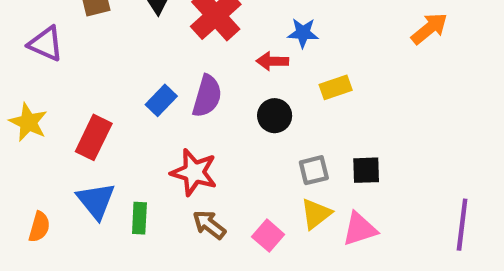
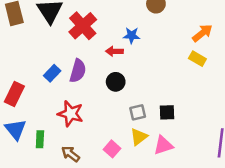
yellow rectangle: (336, 87) -> (197, 59), moved, turned 49
brown arrow: (209, 225) -> (70, 154), moved

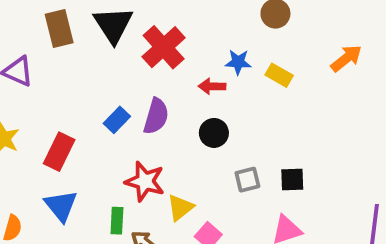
yellow rectangle: (197, 59) -> (279, 75), moved
yellow triangle: (139, 137) -> (180, 208), moved
green rectangle: (40, 139) -> (117, 221), moved

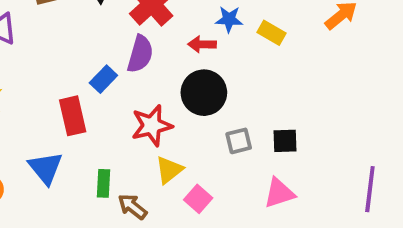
purple semicircle: (156, 116) -> (140, 54), moved
black circle: (214, 133) -> (204, 93), size x1.5
red rectangle: (59, 152) -> (73, 116), moved, turned -39
red star: (145, 181) -> (152, 125), moved, turned -30

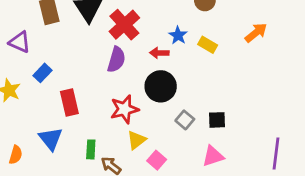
blue star: (229, 19) -> (178, 35), turned 30
blue rectangle: (103, 79) -> (43, 73), moved
gray square: (239, 141) -> (185, 120), turned -36

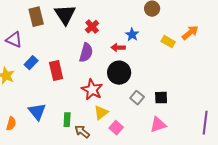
red cross: (124, 25) -> (92, 27), size x0.6
yellow rectangle: (208, 45) -> (168, 42), moved
red rectangle: (69, 102) -> (56, 71), moved
red star: (124, 109) -> (92, 90), turned -30

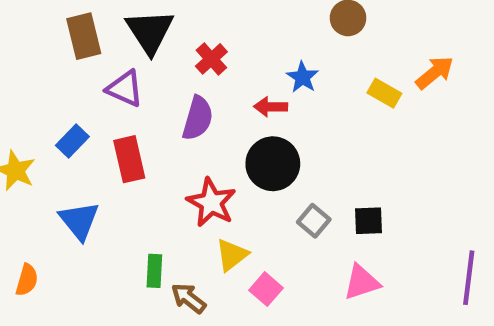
purple triangle: (14, 40) -> (125, 89), moved
blue triangle: (37, 112) -> (79, 221), moved

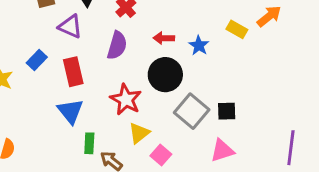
blue star: (302, 77) -> (199, 45), moved
blue triangle: (79, 221) -> (70, 111), moved
gray square: (314, 221) -> (192, 111), size x1.6

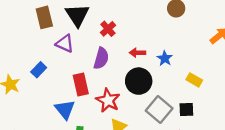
yellow rectangle: (237, 29) -> (194, 80), moved
red rectangle: (73, 72) -> (81, 84), moved

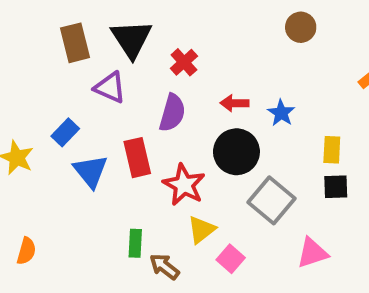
yellow rectangle: (194, 80) -> (332, 150), turned 63
blue triangle: (65, 109) -> (91, 171), moved
black square: (186, 109) -> (336, 187), moved

